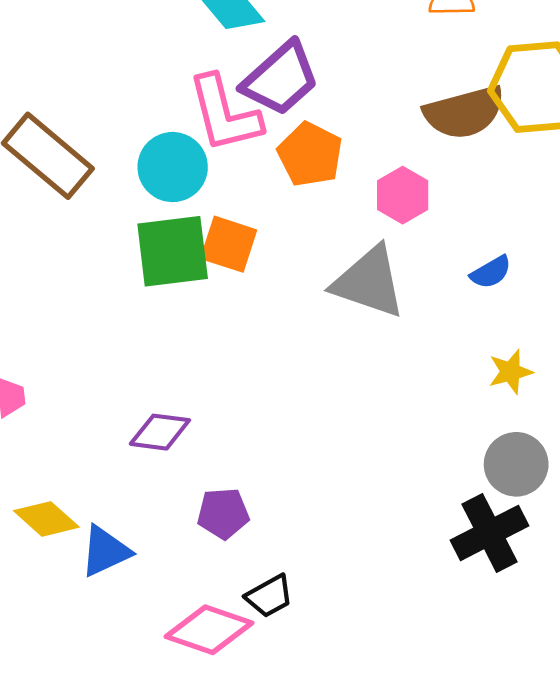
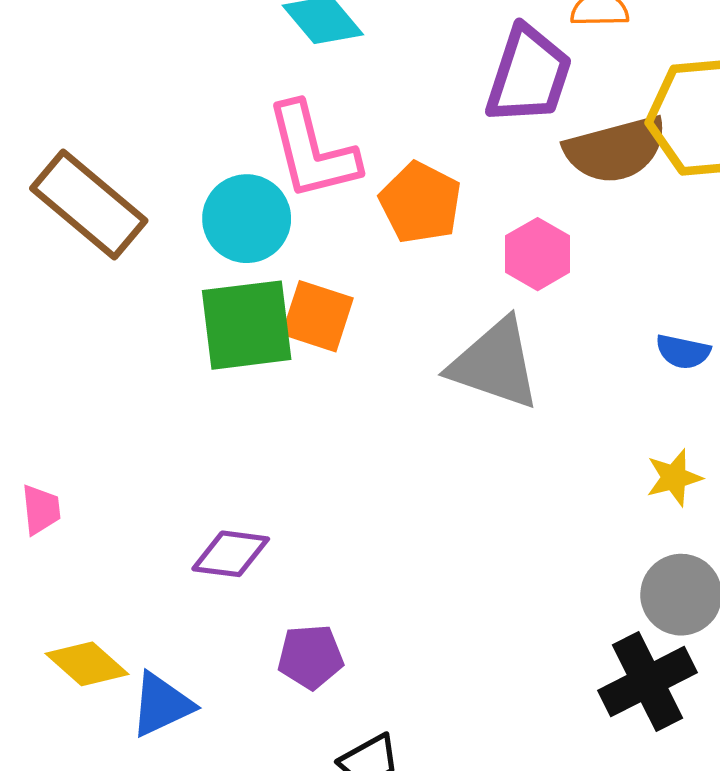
purple trapezoid: (281, 79) -> (529, 75), moved, turned -30
blue semicircle: (491, 272) -> (683, 352), moved, turned 42

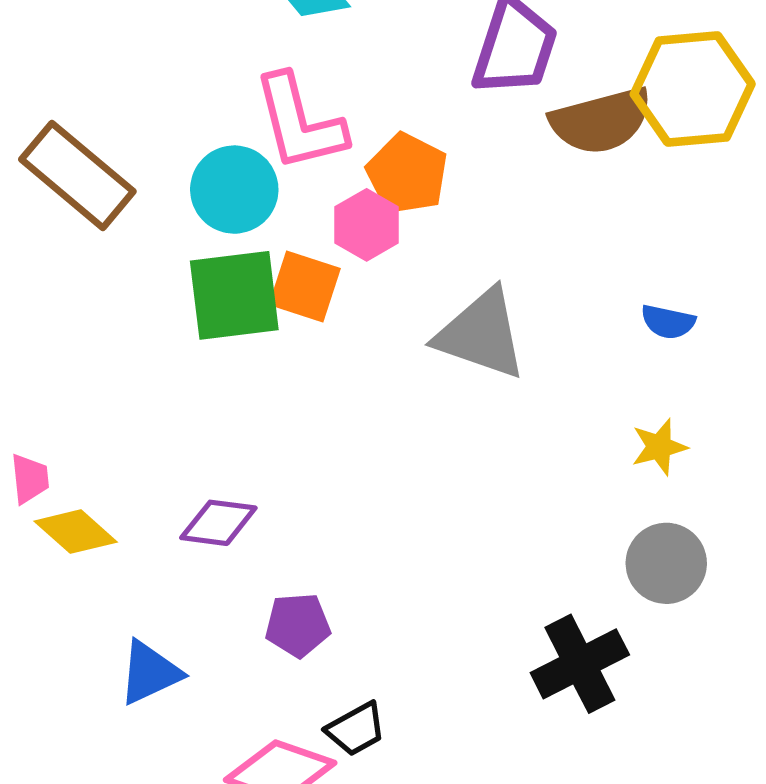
pink hexagon: (538, 254) -> (367, 225), moved
yellow diamond: (87, 664) -> (76, 532), moved
black cross: (647, 682) -> (580, 664), moved

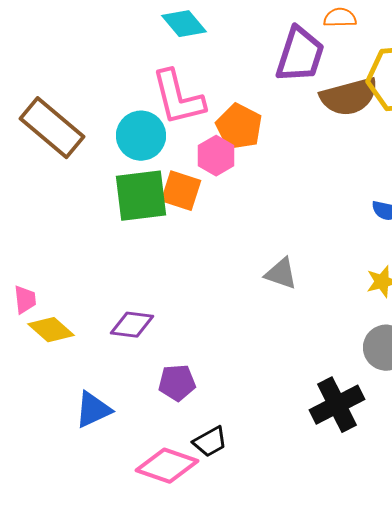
gray triangle: (481, 334) -> (281, 274), moved, size x0.6

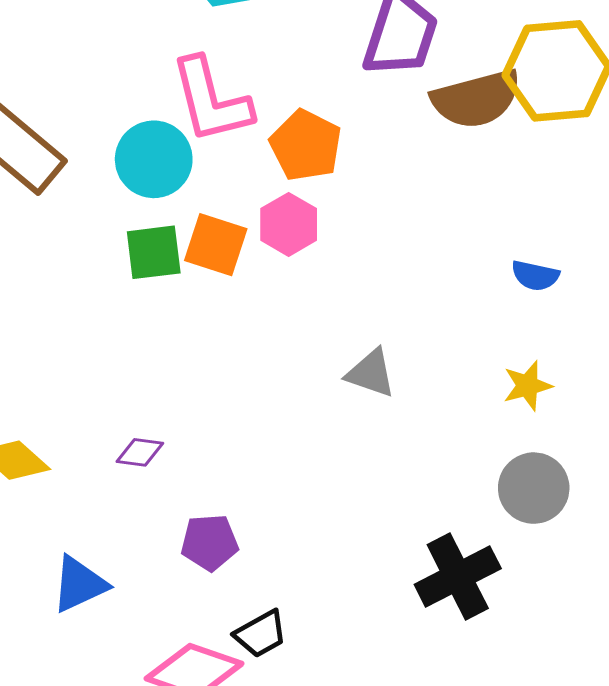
pink hexagon: (216, 156) -> (289, 224), moved
green square: (141, 196) -> (154, 252), size x0.7
purple diamond: (132, 325) -> (140, 452), size x0.7

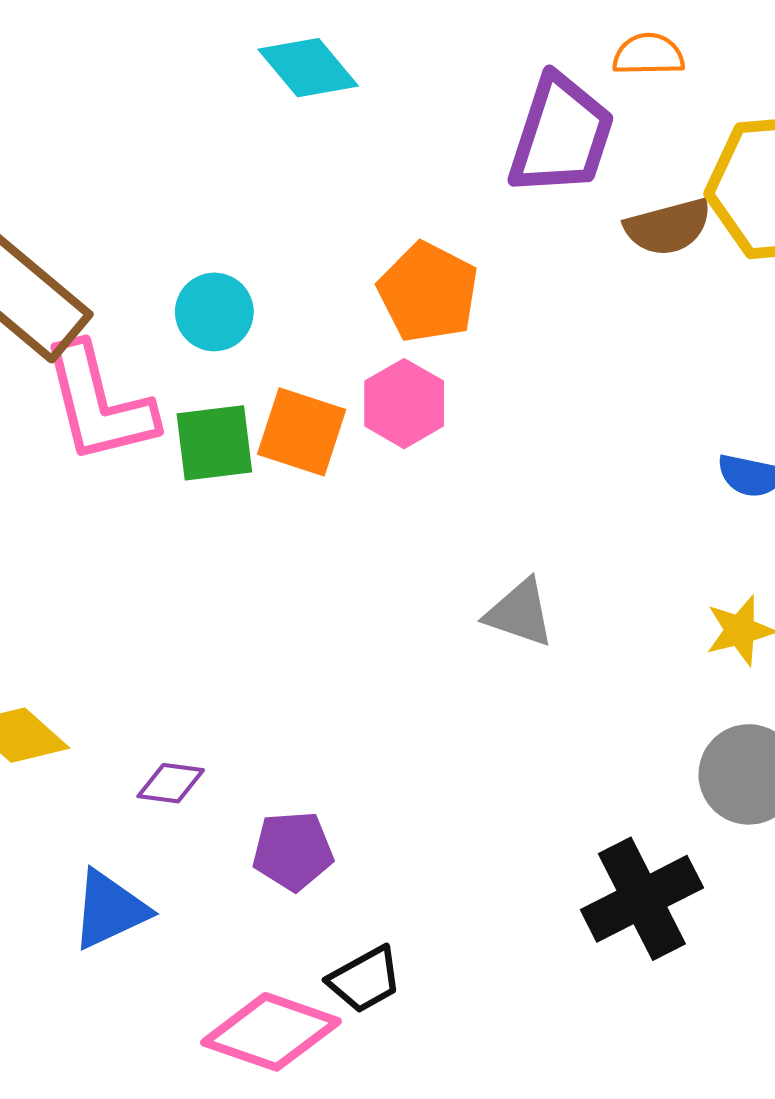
brown semicircle: (476, 99) -> (668, 227), size x0.7
pink L-shape: (211, 100) -> (99, 404), moved
cyan circle: (154, 159) -> (214, 312), size x0.7
purple diamond: (140, 452) -> (171, 783), moved

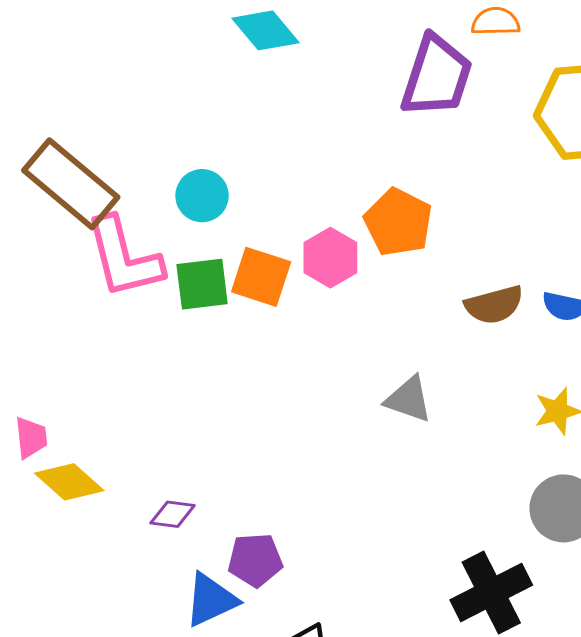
brown semicircle: (668, 227) -> (494, 305), moved
orange pentagon: (428, 292) -> (398, 222), moved
blue triangle: (110, 910) -> (211, 600), moved

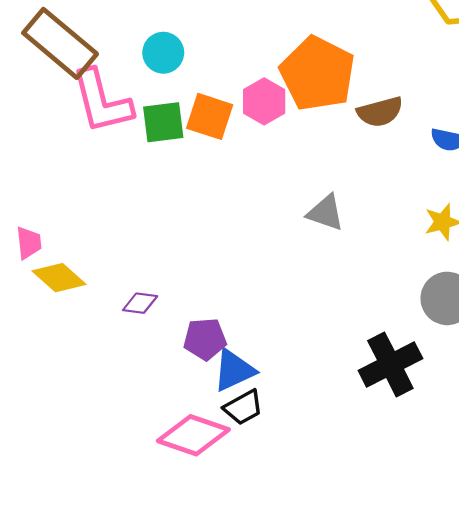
orange pentagon: (398, 222) -> (317, 74), size x1.4
brown semicircle: (494, 305) -> (380, 112), moved
blue triangle: (211, 600) -> (234, 370), moved

